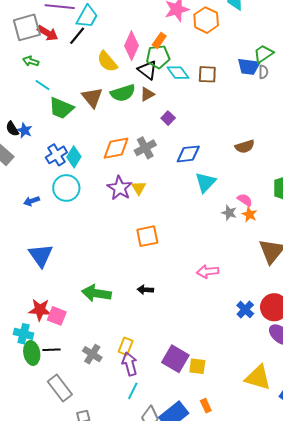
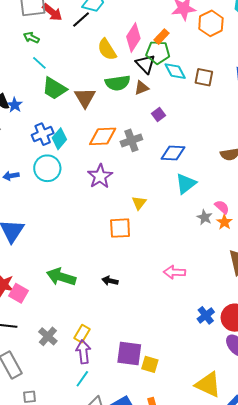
brown triangle: (92, 97) -> (85, 98), moved
yellow triangle: (139, 188) -> (139, 203), moved
purple square: (175, 359) -> (129, 354), turned -32

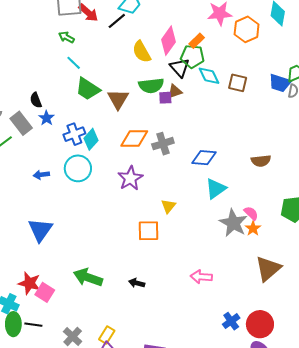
blue star: (15, 105) -> (47, 118), moved
purple square: (158, 114) -> (165, 98), moved, turned 32
gray star: (205, 217) -> (233, 223), size x1.8

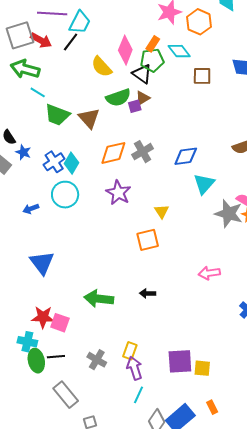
green arrow: (66, 37) -> (25, 69), size x1.8
cyan diamond: (209, 76) -> (179, 51), moved

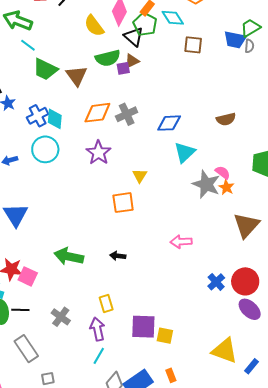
green pentagon: (152, 60) -> (145, 24), turned 30
cyan diamond: (71, 163) -> (55, 119), turned -30
yellow rectangle: (130, 351) -> (106, 304), moved, turned -42

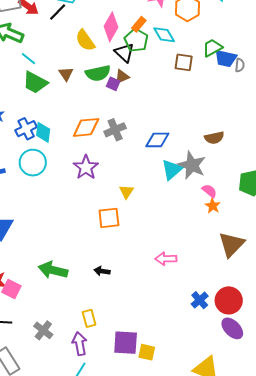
green trapezoid: (250, 28) -> (212, 48), moved
cyan line: (28, 45) -> (29, 59), moved
purple square: (123, 68) -> (113, 84), turned 32
brown triangle: (77, 76) -> (66, 74), moved, size x0.7
gray star: (206, 184) -> (192, 165), moved

